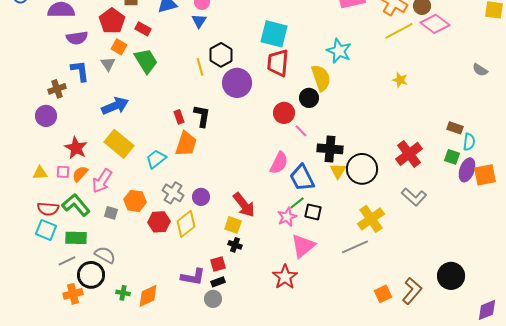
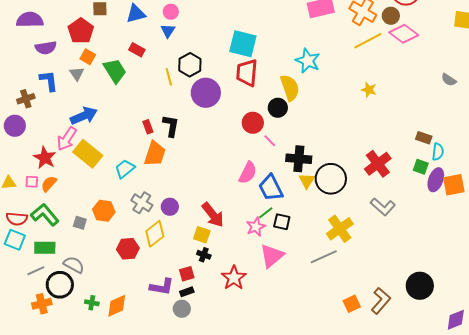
red rectangle: (143, 29) -> (137, 50), moved
pink arrow: (102, 181) -> (67, 139), moved
red hexagon: (159, 222) -> (128, 249), moved
red star: (285, 277) -> (234, 278), moved

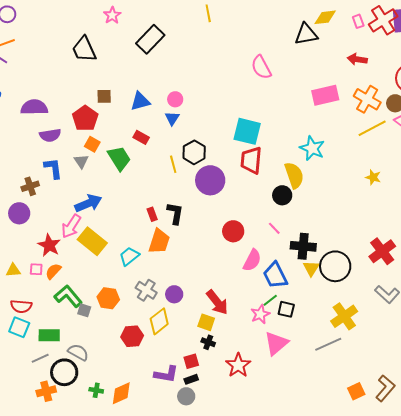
red circle: (253, 123) -> (233, 231), moved
green L-shape: (45, 215) -> (68, 296), moved

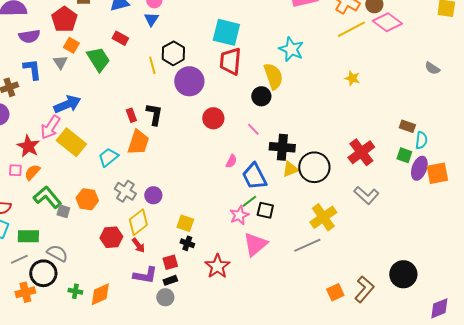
red circle: (233, 231) -> (213, 118), moved
pink semicircle: (252, 260) -> (231, 161), size x0.6
yellow triangle: (311, 268) -> (290, 169), turned 36
red arrow: (217, 302) -> (138, 245), moved, size x0.6

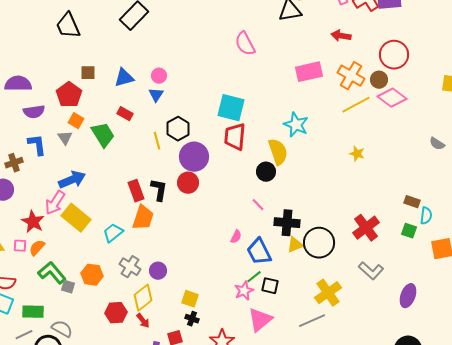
red rectangle: (131, 115) -> (136, 191), size x1.5
red circle: (213, 118) -> (188, 183), moved
purple ellipse: (419, 168) -> (408, 296), moved

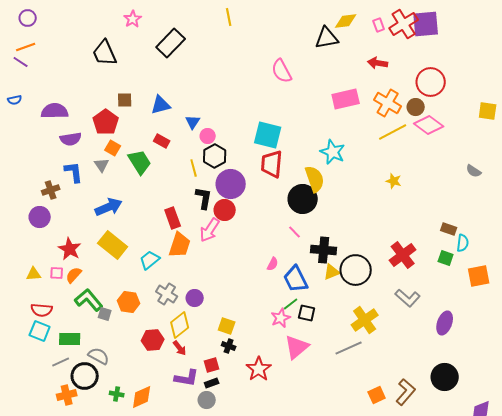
pink circle: (159, 76) -> (208, 136), moved
black circle: (266, 172) -> (303, 199), size x1.5
black L-shape: (159, 190) -> (204, 198), moved
pink arrow: (55, 203) -> (210, 230), moved

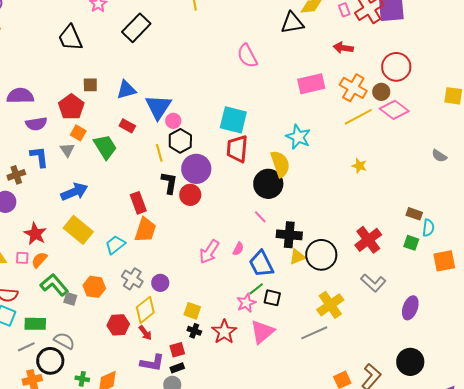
blue triangle: (193, 122) -> (158, 107), size x1.8
pink arrow: (210, 230) -> (209, 252), moved
red star: (259, 369) -> (224, 332), moved

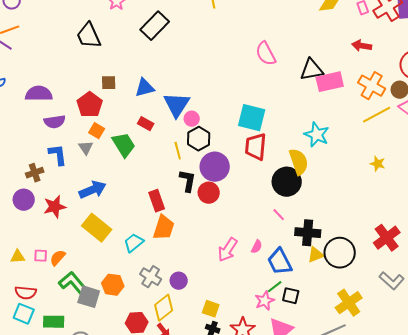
black triangle: (292, 23) -> (312, 70), moved
red star: (35, 234) -> (55, 207), moved, turned 30
gray square: (70, 299) -> (89, 297), size x1.6

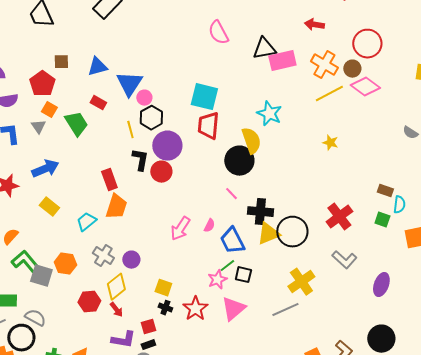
yellow rectangle: (97, 228) -> (49, 207), size x0.7
yellow triangle: (316, 255) -> (268, 234), size x1.4

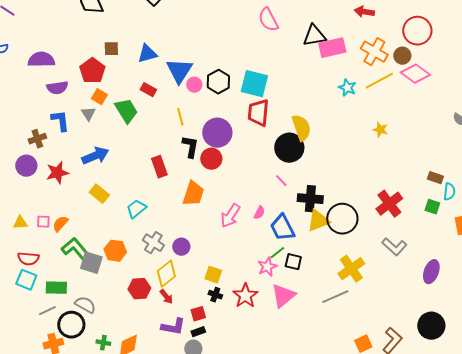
cyan star: (269, 114) -> (347, 88), moved, size x0.7
black hexagon: (151, 118) -> (218, 82), moved
orange trapezoid: (116, 207) -> (193, 194), moved

